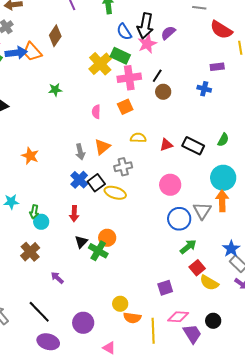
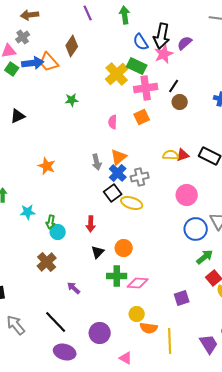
yellow semicircle: (138, 138) -> (171, 155), moved
blue cross: (79, 180) -> (118, 173), moved
green cross: (98, 251) -> (117, 276), moved, turned -30
pink diamond: (178, 317) -> (138, 283), moved

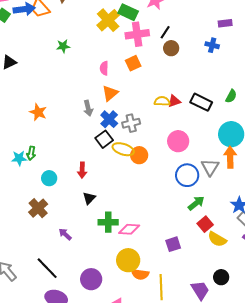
orange triangle: (119, 157) -> (110, 93), moved
green arrow: (51, 222) -> (31, 153), moved
orange circle: (124, 248) -> (139, 155), moved
yellow circle: (137, 314) -> (128, 260), size x1.5

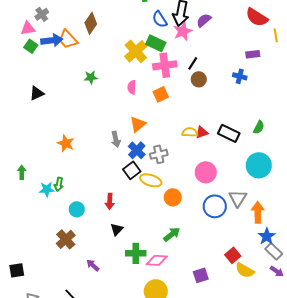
pink semicircle: (104, 68) -> (132, 87), moved
orange circle: (139, 155) -> (173, 197), moved
orange arrow: (230, 157) -> (258, 212), moved
green arrow: (196, 203) -> (172, 234), moved

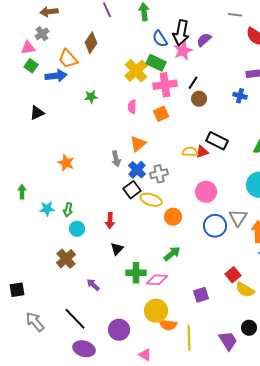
blue arrow: (52, 40) -> (56, 76), moved
black rectangle: (229, 133) -> (217, 141), moved
green arrow: (59, 184) -> (68, 210), moved

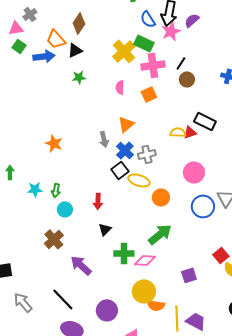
black triangle: (37, 113) -> (75, 50), moved
green arrow: (172, 254) -> (160, 234), size x1.4
purple arrow: (93, 285) -> (81, 265), size x1.6
purple trapezoid: (228, 341) -> (196, 321), moved, turned -30

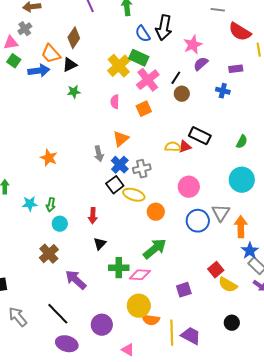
purple semicircle: (192, 20) -> (201, 64), moved
pink star: (171, 31) -> (193, 45), moved
pink cross: (153, 65) -> (148, 80), turned -30

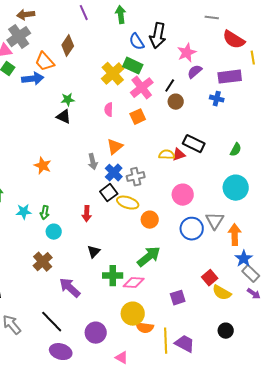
gray cross: (25, 29) -> (19, 37), size x1.6
black triangle: (70, 65) -> (64, 117), moved, turned 49
purple rectangle: (236, 69) -> (230, 77), size x1.6
red arrow: (93, 216) -> (87, 214), moved

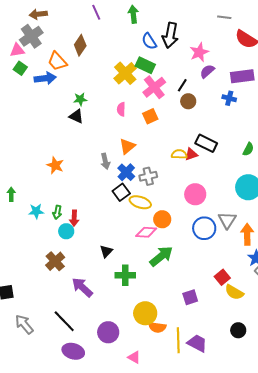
red arrow: (87, 214) -> (74, 218), moved
pink diamond: (134, 283) -> (146, 232), moved

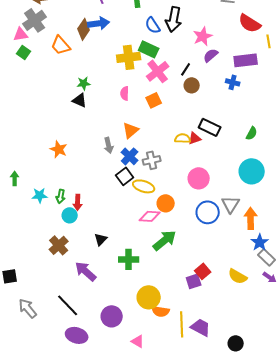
yellow cross: (125, 73) -> (129, 57), turned 35
blue arrow: (45, 78) -> (99, 23), moved
black triangle: (106, 251) -> (101, 239), moved
red square: (222, 277) -> (203, 271), moved
black circle: (238, 330) -> (236, 343), moved

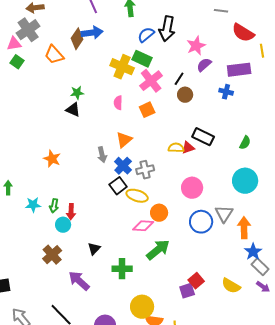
blue semicircle: (153, 25) -> (146, 35), turned 84
yellow cross: (129, 57) -> (122, 67), turned 30

